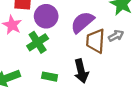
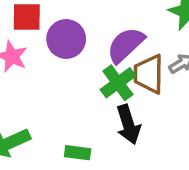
green cross: (38, 42) -> (118, 83), moved
green rectangle: (50, 77) -> (78, 153), moved

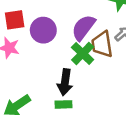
black arrow: (128, 124) -> (65, 82), moved, turned 35

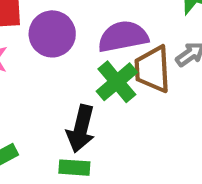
purple semicircle: (83, 28) -> (123, 37), turned 36

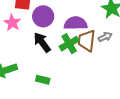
black arrow: (81, 129) -> (42, 42), moved, turned 120

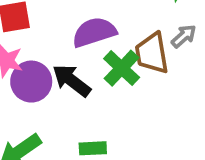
purple circle: (43, 16) -> (31, 82), moved
purple semicircle: (76, 23) -> (94, 32), moved

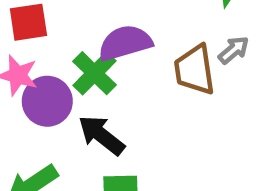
green cross: (122, 68) -> (95, 73), moved
black arrow: (72, 80) -> (101, 135), moved

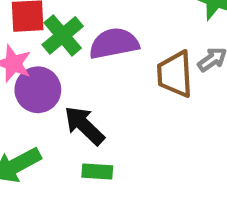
green cross: (95, 73) -> (63, 35), moved

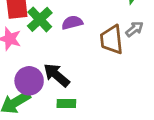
purple semicircle: (114, 43) -> (72, 23), size x0.7
purple circle: (38, 90) -> (29, 81), moved

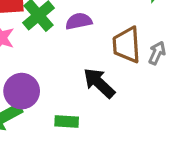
gray arrow: (134, 29) -> (157, 53), moved, turned -30
black arrow: (57, 75) -> (99, 83), moved

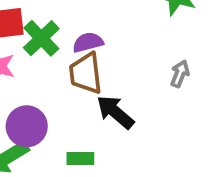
brown trapezoid: (127, 45) -> (86, 73), moved

